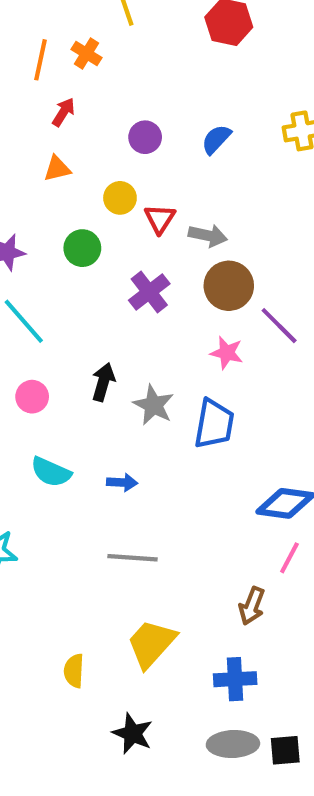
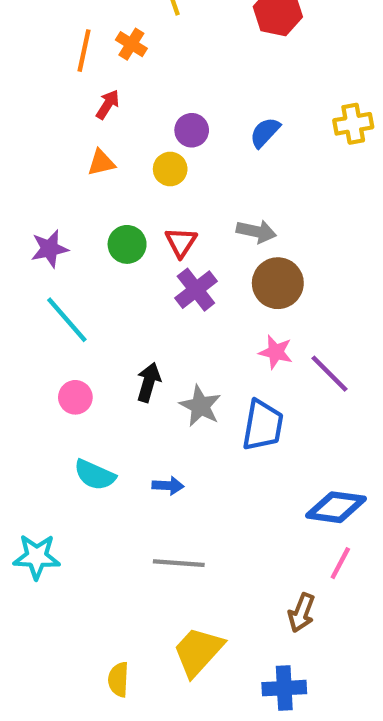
yellow circle: (120, 198) -> (170, 169), moved
red triangle: (160, 219) -> (181, 242), moved
purple line: (279, 326) -> (330, 374), moved

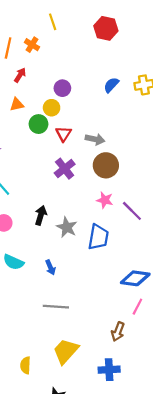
blue semicircle: (265, 132) -> (111, 85), moved
red triangle: (181, 242) -> (63, 134), moved
green circle: (127, 244) -> (38, 124), moved
blue arrow: (168, 486) -> (50, 267), turned 64

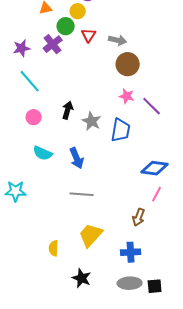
purple cross: (65, 169) -> (53, 44), moved
blue arrow: (50, 267) -> (77, 158), size x1.5

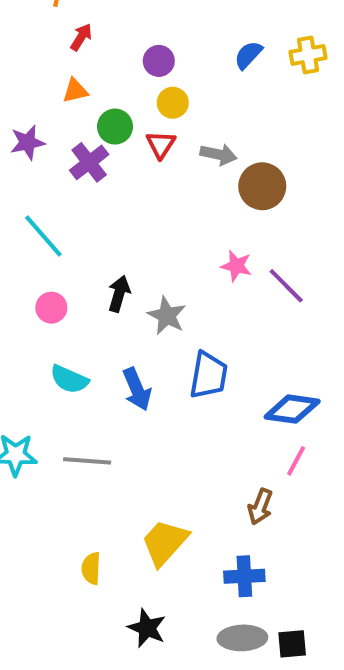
yellow circle: (78, 11) -> (173, 103), moved
purple star: (22, 48) -> (27, 142), moved
brown circle: (128, 64) -> (262, 186), moved
blue trapezoid: (121, 130) -> (209, 375), moved
gray line: (82, 194) -> (87, 461), moved

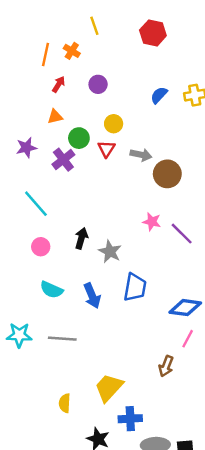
purple circle: (159, 61) -> (98, 84), moved
blue cross: (244, 576) -> (130, 419), moved

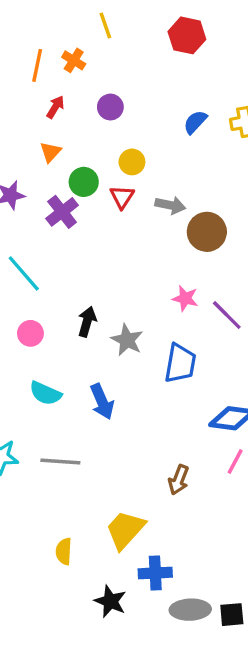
orange triangle: (55, 117) -> (50, 152), turned -35
blue trapezoid: (135, 287) -> (180, 363), moved
brown arrow: (166, 366) -> (179, 480), moved

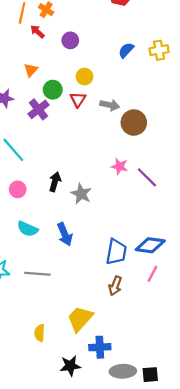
red arrow: (55, 107) -> (37, 32), moved, turned -80
blue trapezoid: (180, 363) -> (116, 252), moved
black star: (110, 601) -> (70, 366), turned -30

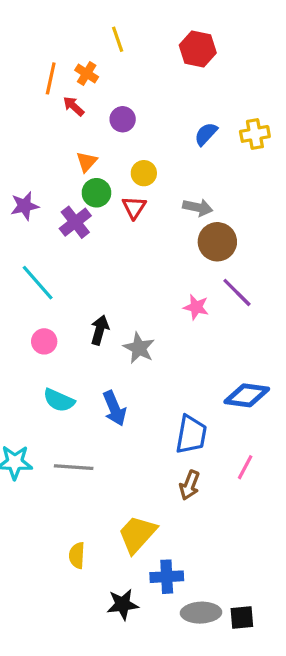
orange triangle: (31, 70) -> (87, 162), moved
gray arrow: (110, 105) -> (198, 207), moved
purple line: (147, 177) -> (237, 292), moved
blue diamond: (150, 245) -> (247, 395), moved

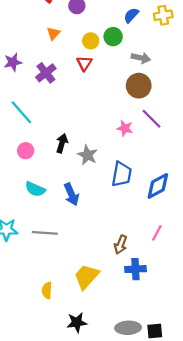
green circle: (96, 193) -> (113, 37), moved
gray arrow: (198, 207) -> (141, 58), moved
blue diamond: (247, 395) -> (158, 186), turned -36
blue trapezoid: (191, 435) -> (122, 174), moved
blue cross: (167, 577) -> (135, 269), moved

